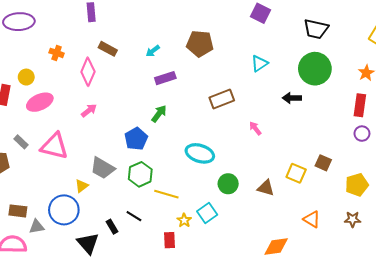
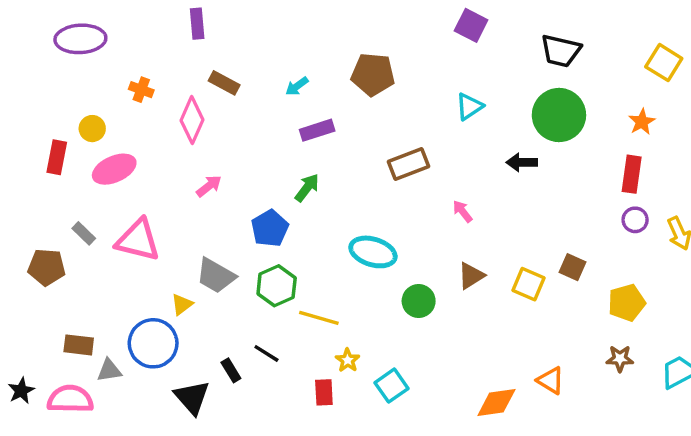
pink arrow: (89, 111) -> (209, 186), moved
brown triangle: (266, 188) -> (471, 276), moved, turned -48
cyan square: (207, 213) -> (392, 386), moved
orange triangle: (312, 219) -> (551, 380), moved

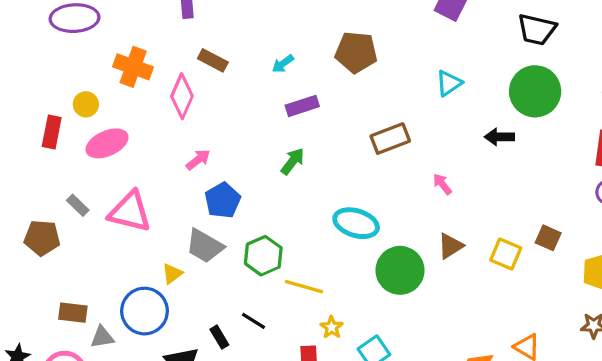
orange cross: (141, 90) -> (133, 67), size x1.6
blue pentagon: (270, 228) -> (223, 200), moved
green circle: (419, 301) -> (400, 270), size x1.5

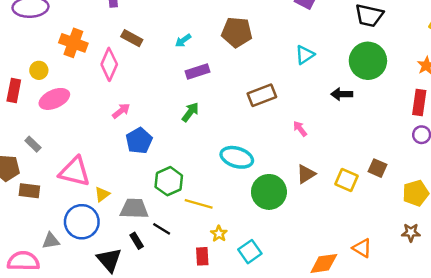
pink triangle: (130, 212) -> (75, 172), moved
gray trapezoid: (205, 246) -> (134, 209), moved, turned 152
brown rectangle: (73, 313) -> (29, 191), moved

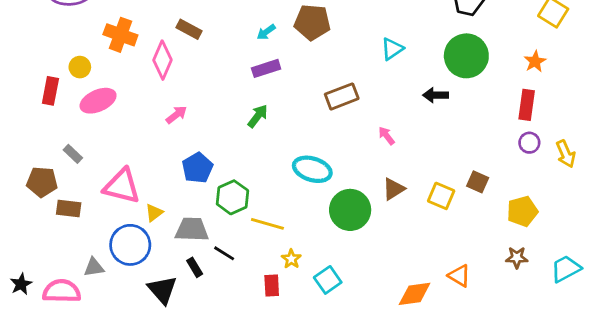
cyan arrow: (183, 40) -> (266, 32), moved
blue pentagon: (139, 141) -> (197, 168), moved

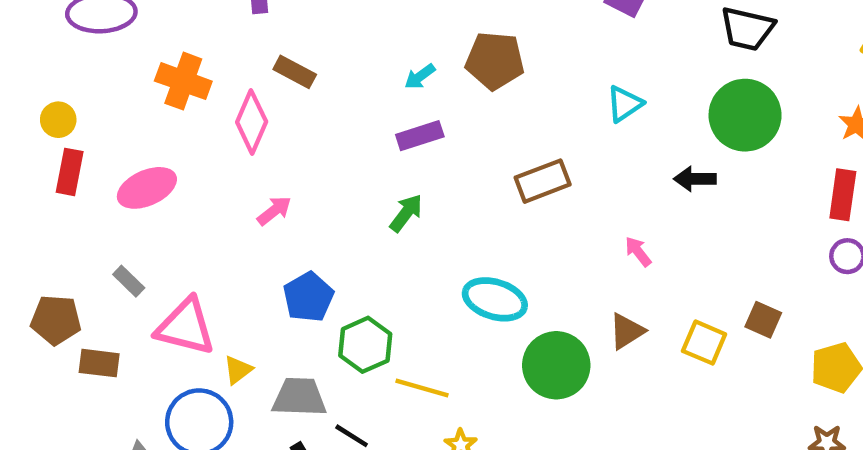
yellow circle: (80, 67) -> (58, 120), moved
pink arrow: (387, 136) -> (638, 252), moved
gray rectangle: (73, 154) -> (129, 281), moved

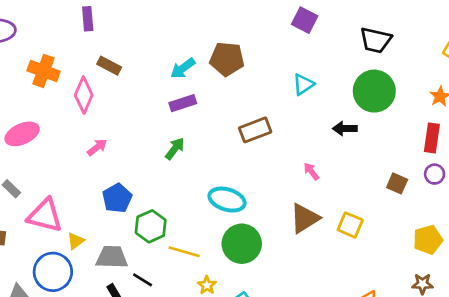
cyan arrow: (420, 76) -> (183, 68), size x1.4
brown square: (763, 320) -> (397, 183), moved
brown triangle: (627, 331) -> (305, 218), size x1.4
green circle: (556, 365) -> (242, 244), moved

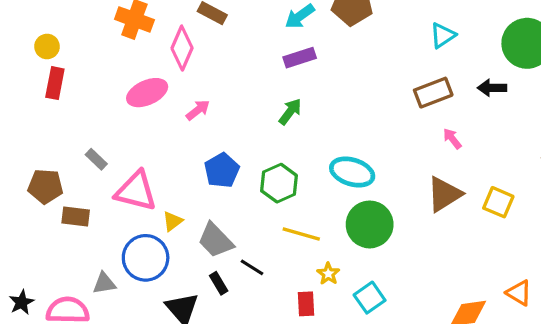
brown rectangle: (255, 130) -> (433, 93), moved
pink ellipse: (22, 134) -> (147, 93), moved
green hexagon: (151, 226) -> (279, 183), moved
gray trapezoid: (112, 257) -> (215, 240), turned -136

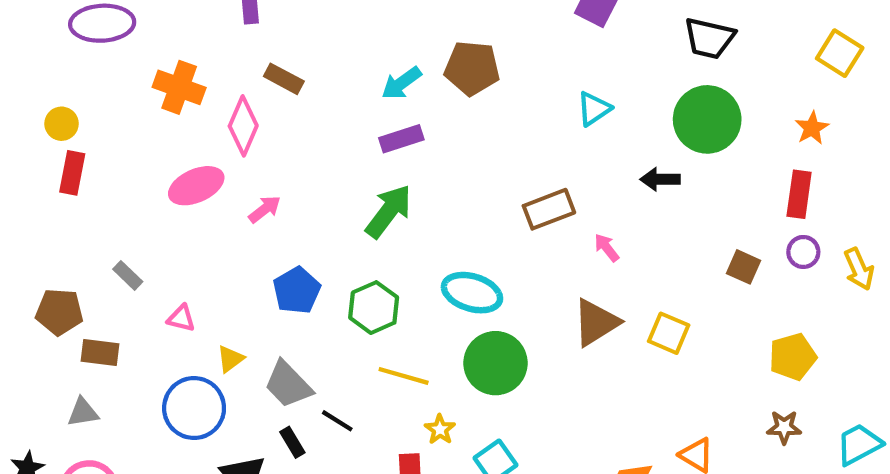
brown rectangle: (433, 93) -> (549, 209), moved
green arrow: (290, 112) -> (389, 211), size x1.5
pink triangle: (136, 191) -> (181, 318), size x0.5
gray triangle: (104, 283) -> (83, 412), moved

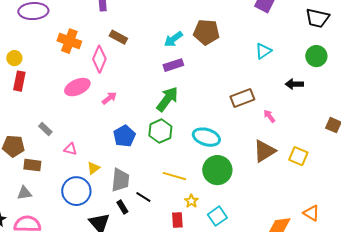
green circle: (707, 119) -> (316, 56), size x0.7
green hexagon: (374, 308) -> (160, 131), moved
gray trapezoid: (288, 385) -> (120, 180), turned -130

